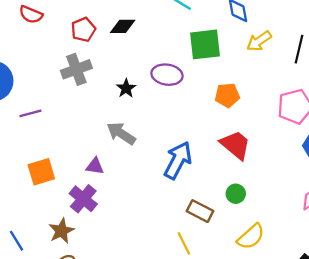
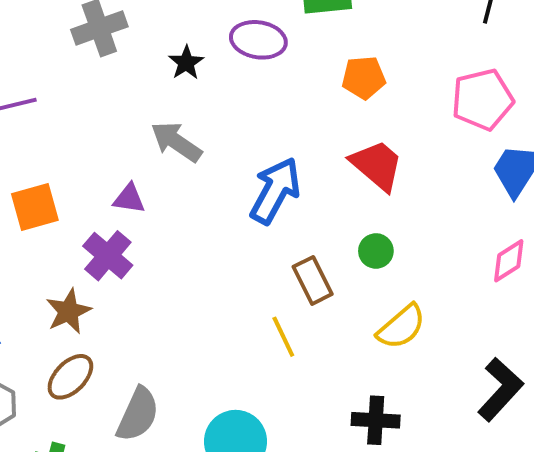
brown rectangle: (200, 211) -> (313, 280), turned 35

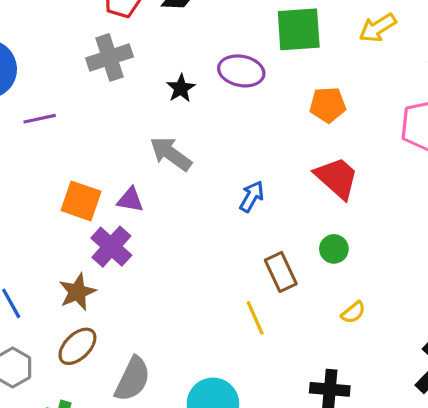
blue arrow: (275, 191) -> (252, 196), size x0.6
orange square: (35, 207) -> (81, 201), moved, turned 33
yellow semicircle: (401, 327) -> (353, 312), size x0.6

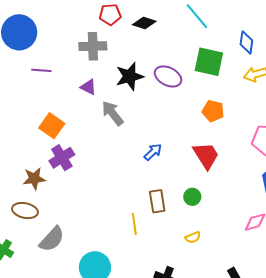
black star: (181, 88) -> (130, 76), size x1.6
purple triangle: (130, 200) -> (88, 87), moved
brown ellipse: (77, 346) -> (25, 211), turned 40

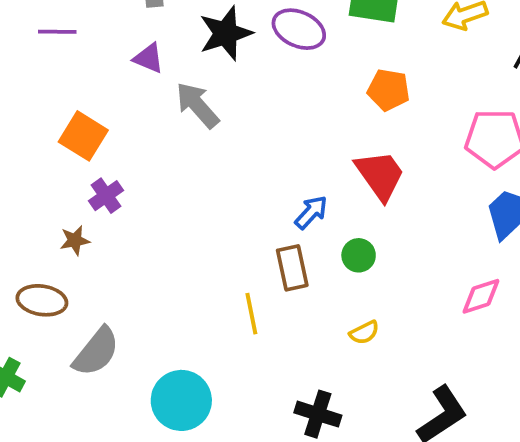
blue arrow: (153, 152) -> (311, 212), moved
purple cross: (62, 158) -> (106, 196), size x0.7
brown star: (34, 179) -> (75, 240), moved, size x0.7

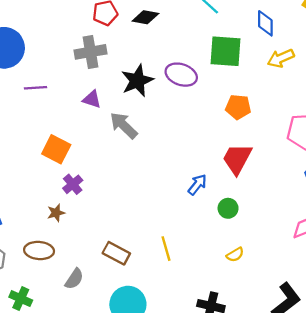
red trapezoid: (380, 175) -> (237, 159), turned -112
brown rectangle: (292, 268) -> (116, 253), moved, turned -45
gray semicircle: (96, 352) -> (74, 279), size x0.7

